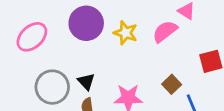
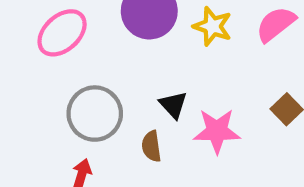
black triangle: (86, 82) -> (173, 105), moved

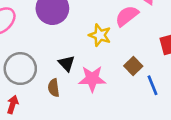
yellow star: (213, 26) -> (100, 35), moved

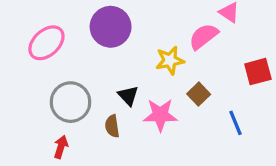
yellow star: (100, 35) -> (170, 60), turned -30
brown square: (133, 66) -> (199, 94), moved

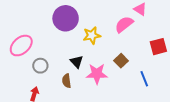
pink ellipse: (46, 43) -> (21, 46), moved
yellow star: (170, 60) -> (92, 35), moved
gray circle: (70, 102) -> (40, 66), size x0.6

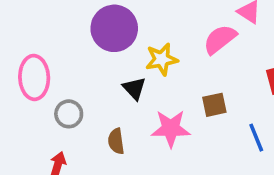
pink ellipse: (21, 46) -> (34, 77), turned -50
brown square: (121, 61) -> (214, 105), turned 32
black triangle: (77, 62) -> (134, 88), moved

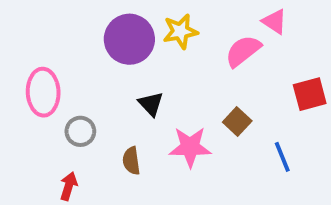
yellow star: (162, 59) -> (180, 31), moved
brown square: (214, 105) -> (237, 122), turned -35

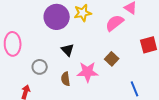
gray circle: (80, 131) -> (40, 67), moved
blue line: (282, 157) -> (135, 89), moved
brown semicircle: (131, 161) -> (66, 79), moved

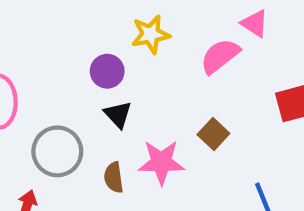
purple circle: (57, 17) -> (107, 71), moved, size x0.6
gray circle: (40, 67) -> (57, 151), size x1.5

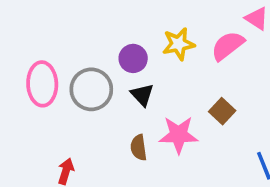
yellow star: (151, 34) -> (179, 44), moved
gray circle: (57, 151) -> (91, 89), moved

